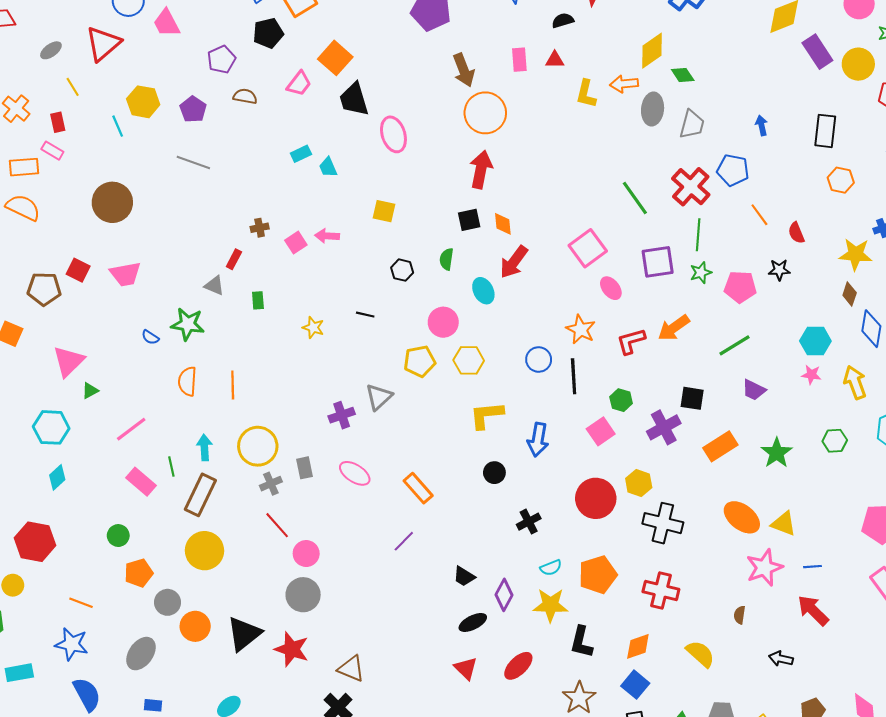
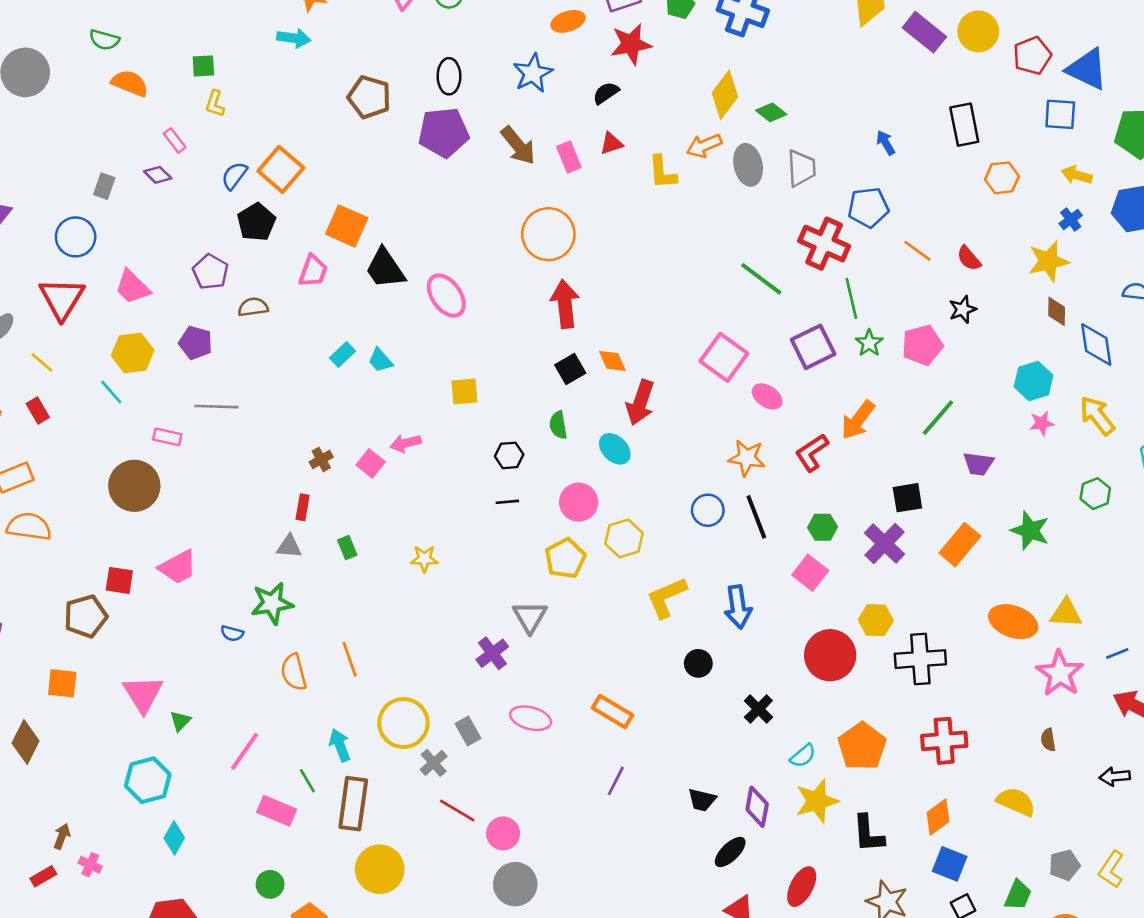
pink trapezoid: (167, 23) -> (132, 287), moved
brown arrow: (464, 70) -> (518, 145), moved
pink rectangle: (52, 151) -> (167, 437), moved
black line: (365, 315) -> (507, 502), moved

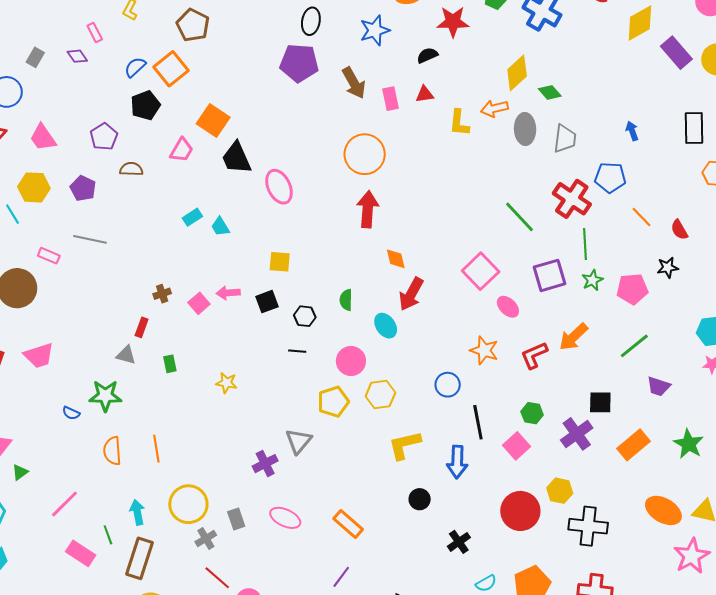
brown pentagon: (369, 97) -> (193, 25), moved
black square: (570, 369) -> (267, 302), moved
black line: (756, 517) -> (478, 422), moved

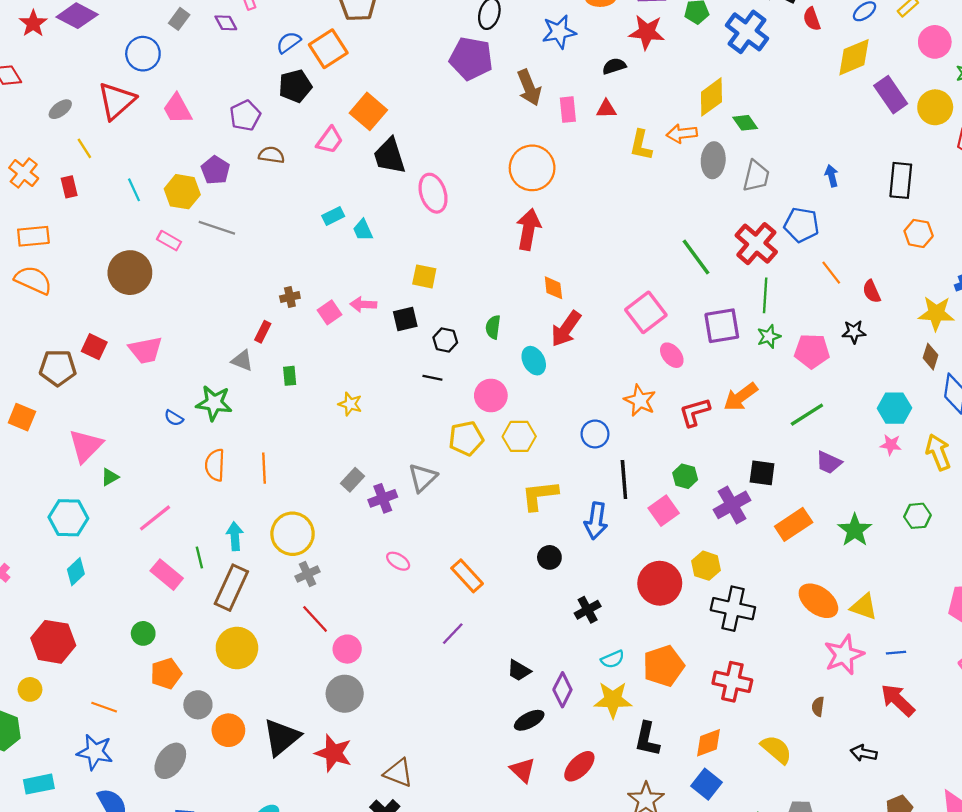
yellow hexagon: (34, 187) -> (182, 192), moved
pink ellipse: (285, 518) -> (398, 561), size x0.7
gray rectangle: (236, 519) -> (353, 480), moved, turned 55

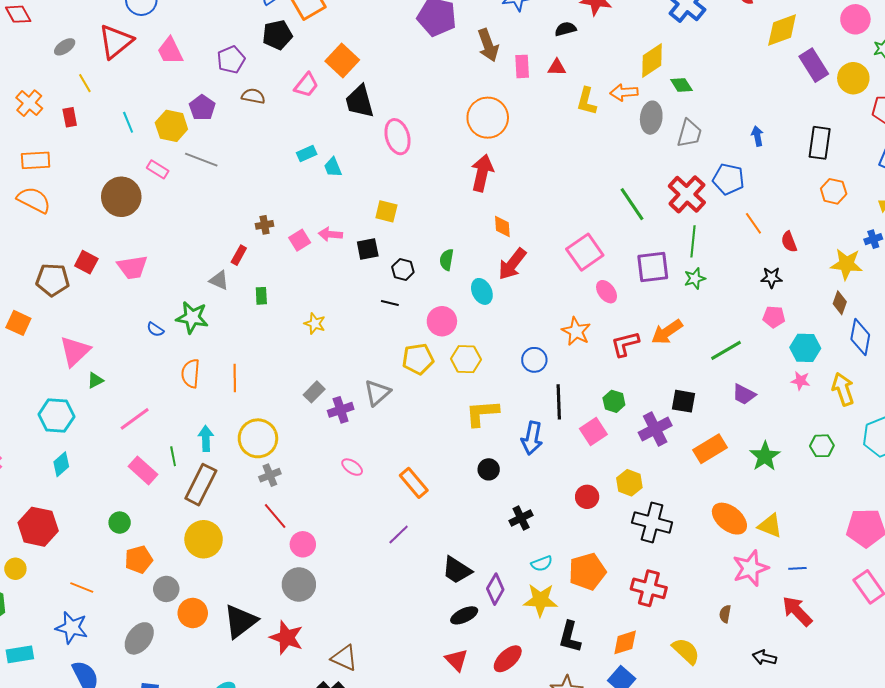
pink pentagon: (812, 351) -> (774, 317), moved, size x0.7
red circle: (660, 583) -> (587, 497), size x0.6
black trapezoid: (519, 670) -> (457, 570), size x1.4

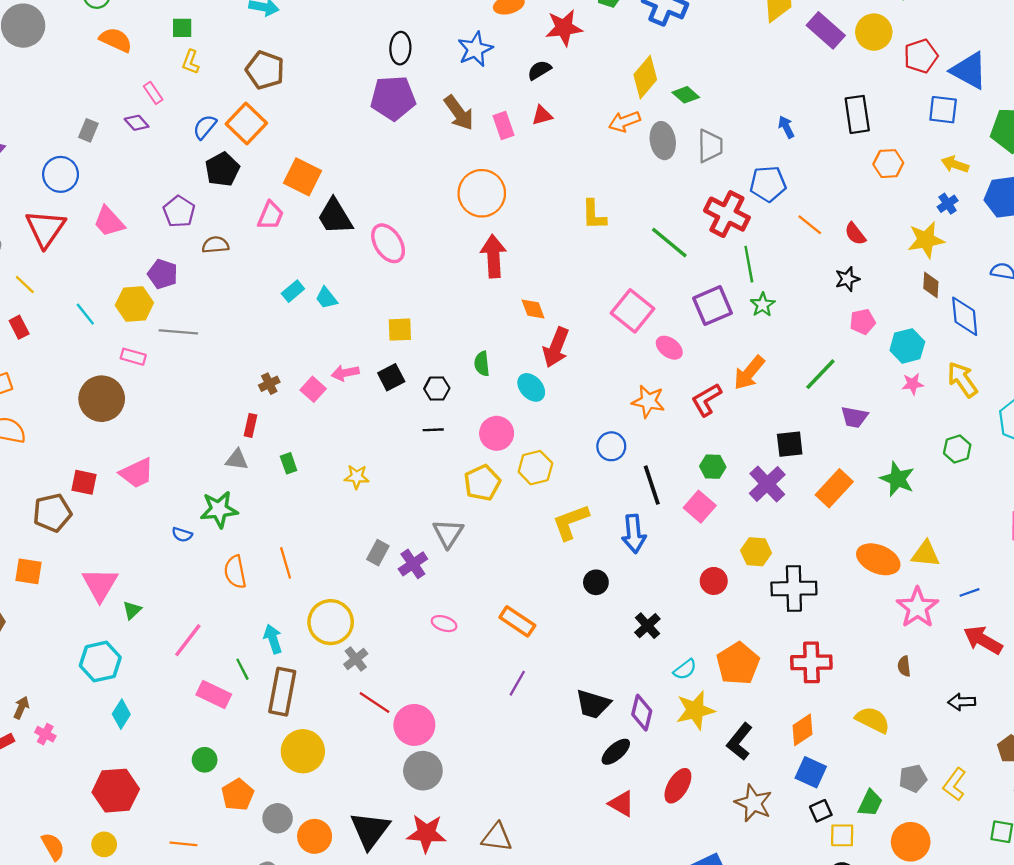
yellow L-shape: (587, 101) -> (594, 215), moved
pink circle: (303, 544) -> (414, 725), size x1.4
black L-shape: (570, 637) -> (740, 742), turned 40

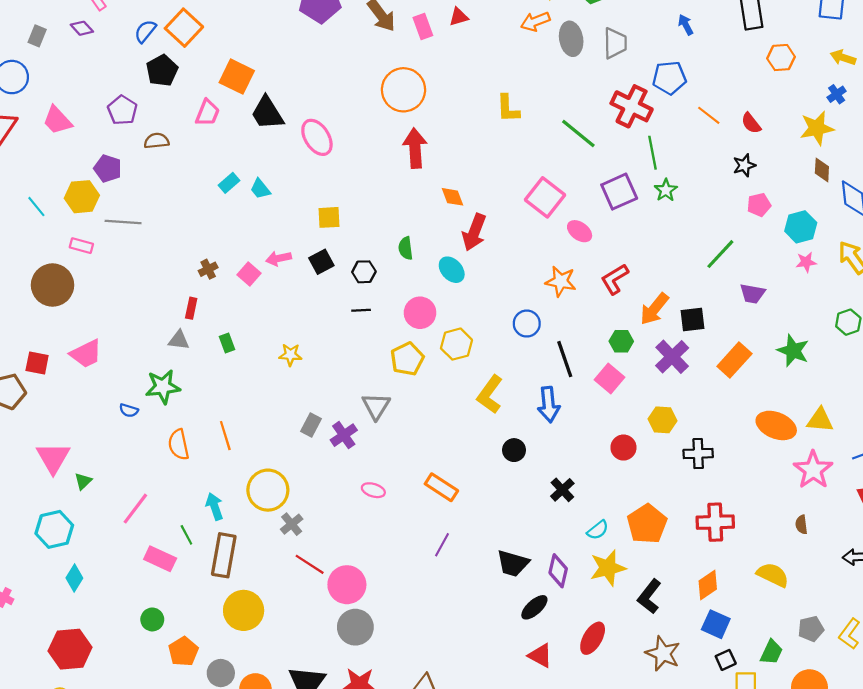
orange arrow: (749, 373) -> (654, 309), moved
yellow L-shape: (571, 522) -> (490, 394), turned -33
black cross: (794, 588) -> (698, 454), size x0.7

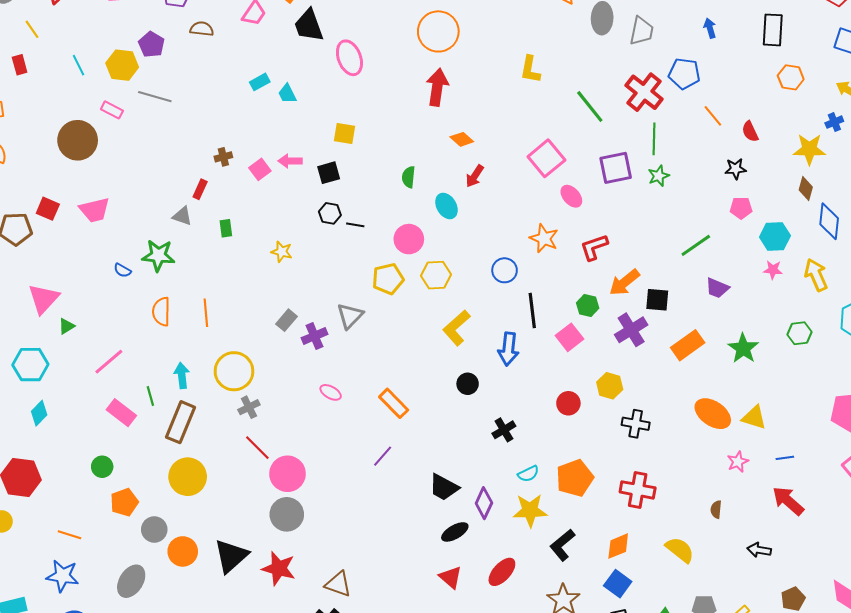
orange diamond: (453, 197) -> (462, 139), turned -40
red arrow: (474, 232) -> (475, 176), size x0.7
black hexagon: (364, 272) -> (330, 213), moved
pink star: (813, 470) -> (738, 462), size x0.6

